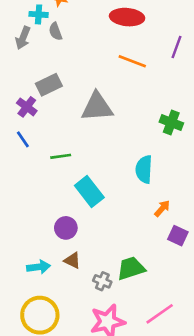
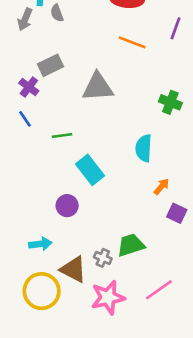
brown triangle: (72, 260) -> (73, 269), moved, size x1.6

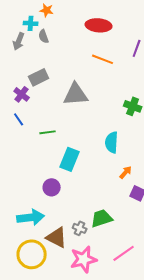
cyan rectangle: (90, 170) -> (70, 159), turned 60
cyan arrow: (40, 244) -> (31, 217), size x1.5

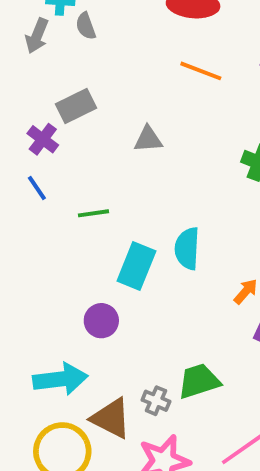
gray triangle: (76, 94) -> (148, 139), size x0.6
cyan semicircle: (112, 142) -> (187, 248), moved

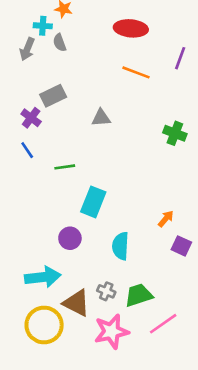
cyan semicircle: (187, 248) -> (120, 246), moved
green trapezoid: (199, 381) -> (139, 295), moved

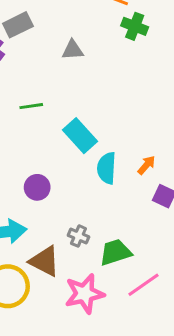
green cross: (175, 133) -> (135, 26), moved
cyan rectangle: (93, 202) -> (80, 136), moved, turned -64
cyan semicircle: (120, 246) -> (107, 168), moved
gray cross: (106, 291) -> (79, 236), moved

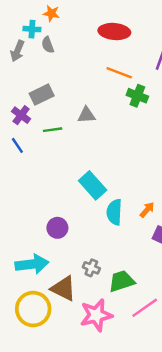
green line: (31, 106) -> (53, 130), moved

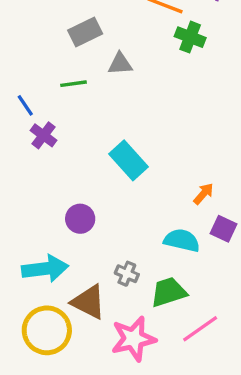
gray rectangle: (42, 95) -> (85, 32), moved
purple cross: (21, 115) -> (43, 135), moved
cyan semicircle: (114, 212) -> (182, 240), moved, turned 100

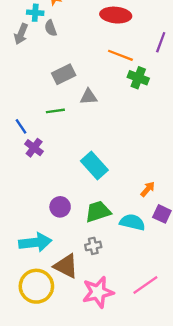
gray cross: (127, 274) -> (93, 246), turned -35
green trapezoid: (168, 292) -> (98, 212), moved

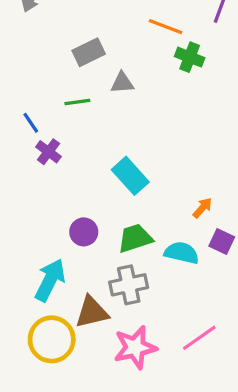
cyan arrow: (35, 242) -> (50, 280), turned -56
gray cross: (93, 246) -> (129, 285), size x1.6
brown triangle: (66, 266) -> (92, 312), turned -40

